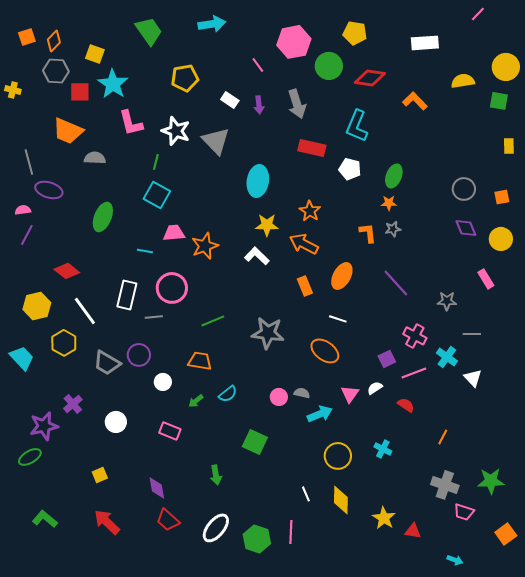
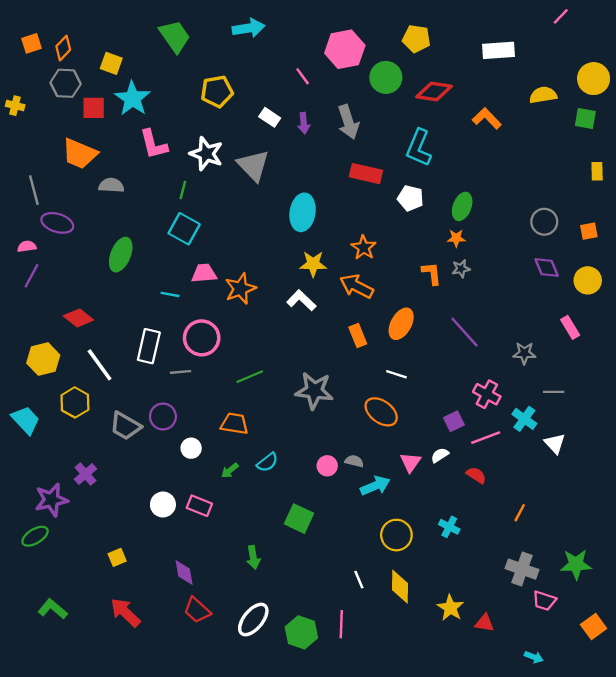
white circle: (116, 422) -> (163, 505), moved

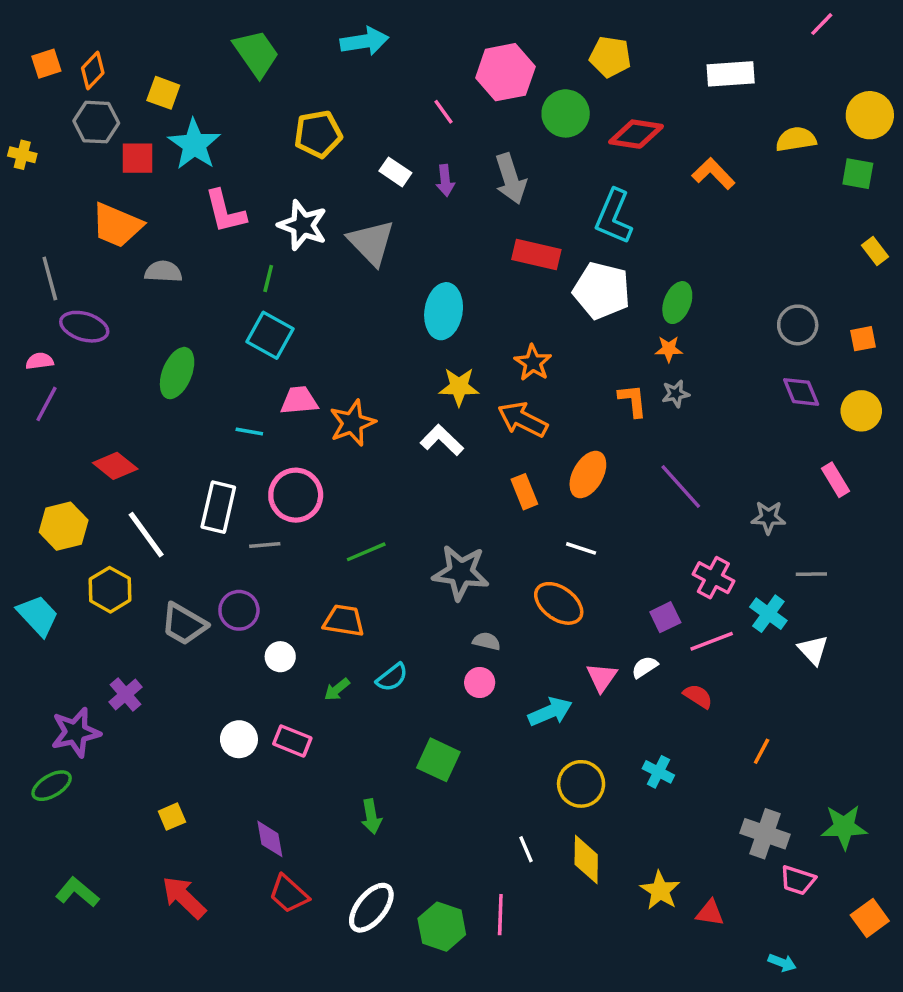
yellow rectangle: (597, 171) -> (875, 251), turned -36
white pentagon: (411, 198) -> (602, 291), size x1.5
gray semicircle: (354, 461) -> (487, 641), moved

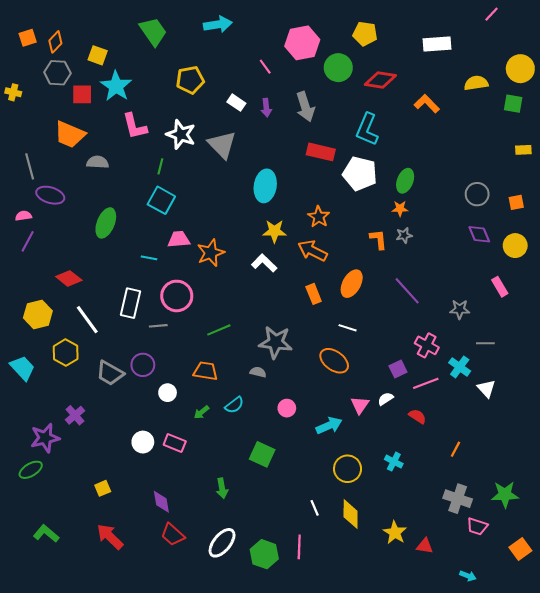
yellow rectangle: (875, 251) -> (523, 150), turned -56
gray semicircle: (487, 641) -> (258, 372), moved

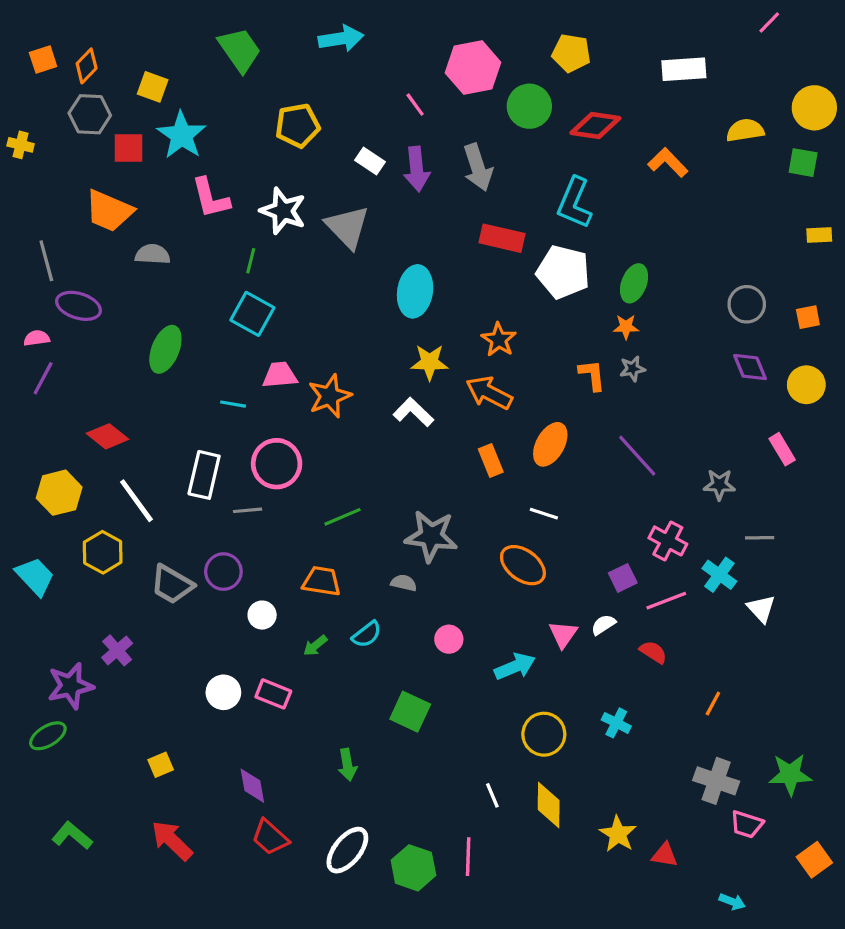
purple arrow: (266, 108) -> (417, 169), size x1.5

